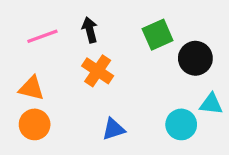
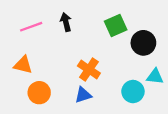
orange cross: (98, 71) -> (89, 69), moved
orange circle: (35, 124) -> (39, 93), moved

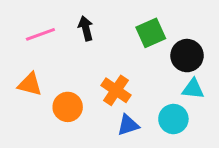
cyan triangle: (155, 76) -> (193, 89), moved
orange circle: (39, 93) -> (68, 107), moved
blue triangle: (83, 95) -> (128, 125), moved

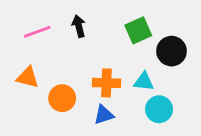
cyan triangle: (193, 89) -> (144, 82), moved
orange cross: (116, 90) -> (106, 83), turned -32
blue triangle: (128, 125) -> (104, 115), moved

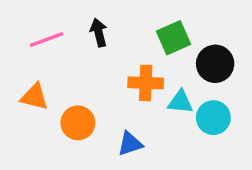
orange cross: (106, 83) -> (146, 83), moved
cyan circle: (159, 109) -> (213, 118), moved

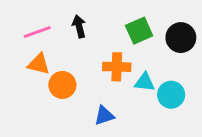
black circle: (215, 64) -> (181, 38), moved
orange triangle: (34, 97) -> (39, 64), moved
orange circle: (78, 123) -> (62, 85), moved

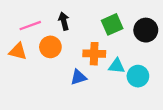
orange triangle: (39, 64) -> (18, 51), moved
orange circle: (62, 85) -> (50, 47), moved
blue triangle: (104, 116) -> (78, 77), moved

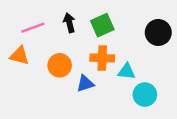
green square: (112, 24) -> (102, 25), moved
orange circle: (50, 47) -> (60, 65), moved
cyan circle: (138, 76) -> (145, 95), moved

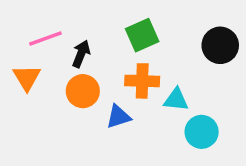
black arrow: (69, 23) -> (81, 54), moved, turned 36
orange triangle: (19, 56) -> (27, 78), turned 45

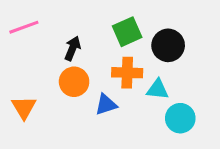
pink line: (45, 39) -> (24, 27), moved
black circle: (220, 45) -> (168, 45), moved
orange triangle: (27, 78) -> (24, 108), moved

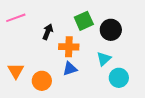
orange cross: (127, 73) -> (69, 47), moved
orange circle: (74, 82) -> (42, 81), moved
cyan triangle: (157, 89) -> (104, 59), turned -49

